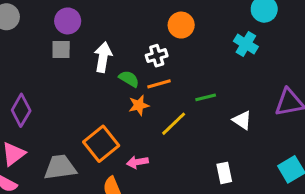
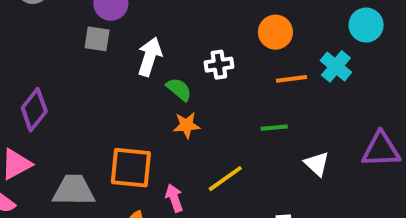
orange circle: (181, 25) -> (275, 32), moved
orange line: (159, 84) -> (292, 79), moved
yellow line: (174, 124) -> (225, 179), moved
orange square: (101, 144) -> (131, 168), turned 36
pink arrow: (137, 162) -> (174, 198), turned 72

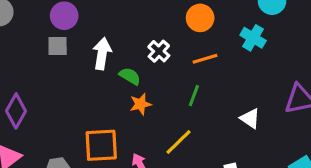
white cross: (219, 65) -> (159, 51), turned -30
orange line: (292, 79) -> (205, 59), moved
green line: (274, 128) -> (194, 96), moved, turned -55

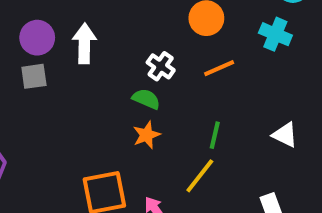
white arrow: (102, 54) -> (84, 43), moved
green semicircle: (130, 76) -> (146, 99), moved
green line: (194, 96) -> (215, 135), moved

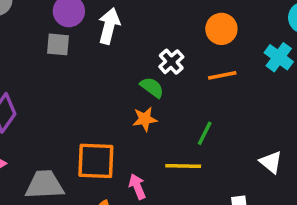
white triangle: (285, 135) -> (271, 162), moved
yellow line: (200, 176) -> (183, 166), turned 40

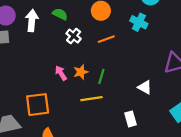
green semicircle: (152, 87) -> (60, 14), moved
orange star: (145, 119) -> (81, 72), moved
pink arrow: (137, 187) -> (61, 73), moved

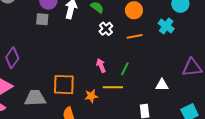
orange star: (81, 72) -> (91, 96), moved
pink arrow: (61, 73) -> (101, 66), moved
white triangle: (145, 87) -> (162, 85), turned -40

